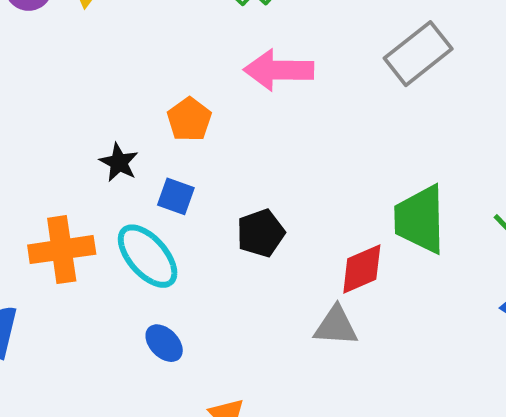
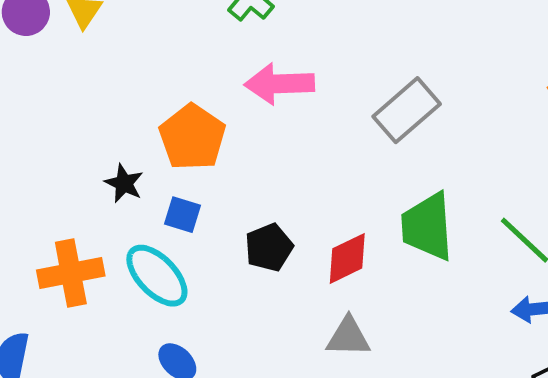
gray rectangle: (418, 54) -> (407, 110), moved
orange pentagon: (189, 119) -> (192, 137), size x1.5
red diamond: (362, 269) -> (347, 258), moved

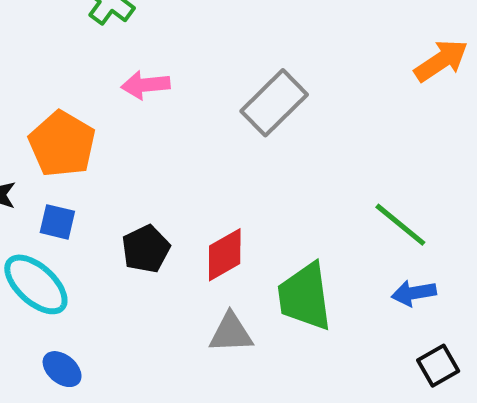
pink arrow: (279, 84) -> (146, 85), size x0.7
green trapezoid: (427, 226) -> (305, 297), moved

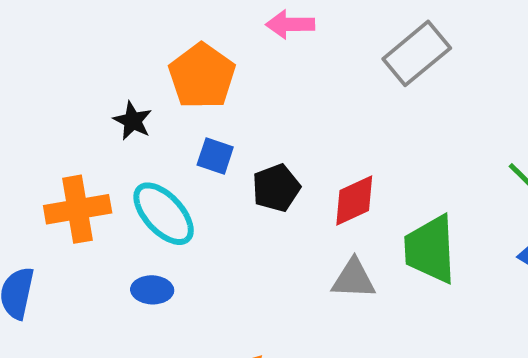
blue square: (57, 222) -> (215, 156), moved
blue ellipse: (62, 369) -> (152, 290), moved, turned -42

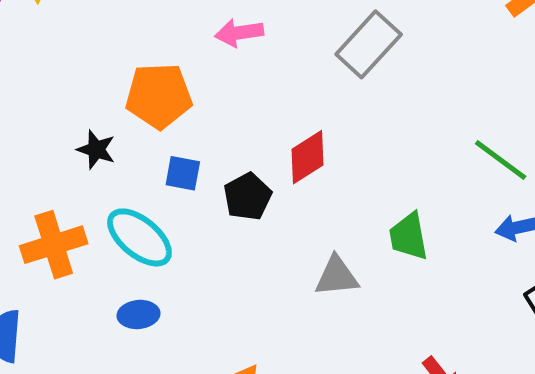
orange pentagon: (202, 76) -> (159, 96), turned -30
red diamond: (354, 201) -> (307, 157), moved
green trapezoid: (430, 249) -> (409, 236), size x0.7

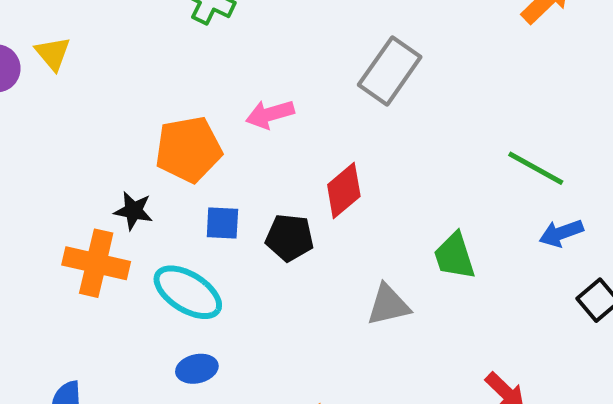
pink arrow: (239, 33) -> (270, 114), moved
black pentagon: (247, 197) -> (290, 238), turned -30
orange cross: (54, 245) -> (96, 263), moved, turned 38

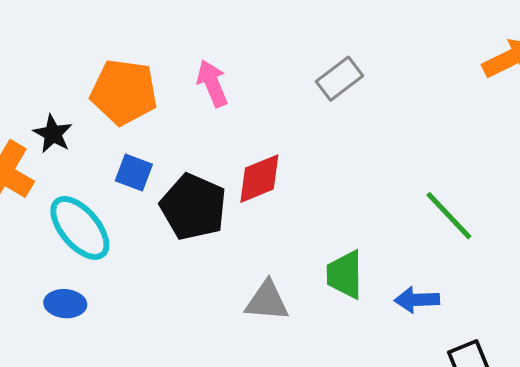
gray rectangle: (390, 71) -> (339, 79), size x0.7
pink arrow: (270, 114) -> (212, 83), turned 66
blue arrow: (561, 233) -> (417, 300), moved
black pentagon: (290, 238) -> (193, 207), size x1.4

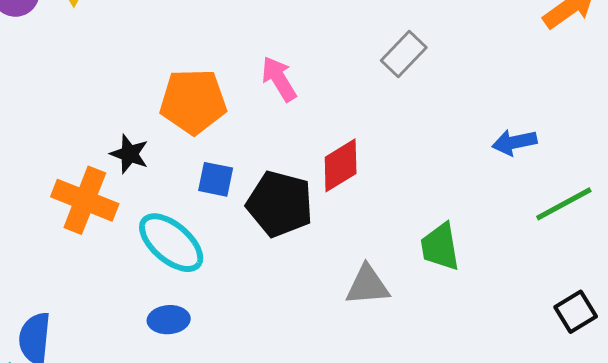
green line: (449, 216) -> (564, 204), moved, turned -66
blue arrow: (417, 300) -> (514, 142), moved

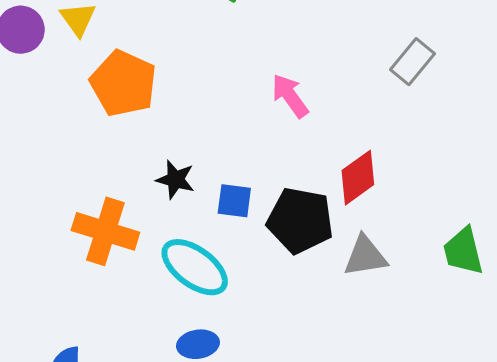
orange pentagon: (193, 101) -> (123, 83), moved, turned 30
black star: (129, 154) -> (175, 179), moved
gray triangle: (367, 285) -> (365, 256), moved

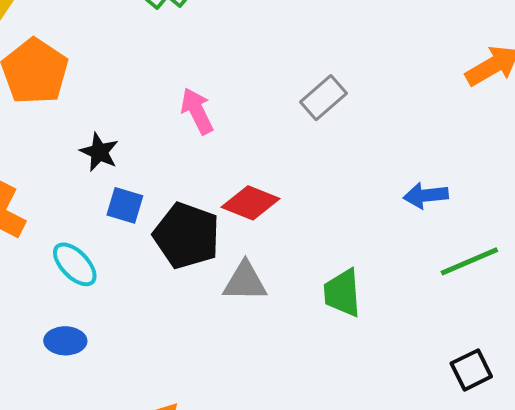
red diamond: (358, 178) -> (251, 203), turned 48
black star: (175, 179) -> (99, 152), moved
cyan ellipse: (195, 267) -> (75, 264), size x0.7

